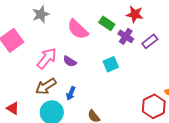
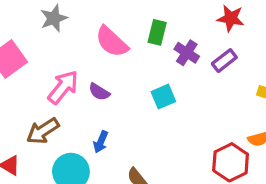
red star: (135, 14) -> (231, 18), moved
green rectangle: (107, 23) -> (157, 32), turned 70
brown arrow: (46, 86) -> (43, 131), moved

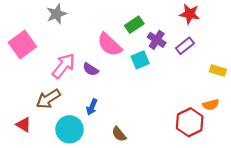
green rectangle: (157, 32) -> (134, 25), turned 42
pink semicircle: (112, 42) -> (110, 45), moved
cyan square: (163, 97) -> (140, 60), moved

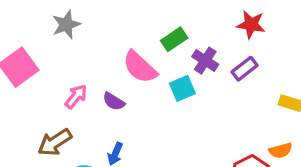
pink arrow: (64, 66) -> (76, 97), size x0.7

